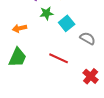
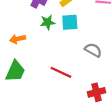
cyan square: (67, 23) -> (70, 22), moved, turned 35
red cross: (91, 76) -> (97, 92), turned 35

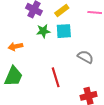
red line: (61, 72) -> (56, 77), turned 48

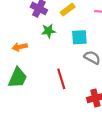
cyan square: (64, 31) -> (79, 37), moved

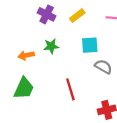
green star: (48, 31) -> (51, 46), moved

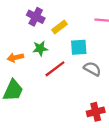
yellow rectangle: (77, 16) -> (59, 27), moved
red line: (70, 89) -> (55, 69), moved, turned 70

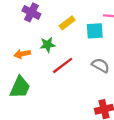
purple cross: (36, 17) -> (31, 12), moved
cyan square: (79, 47) -> (95, 31), moved

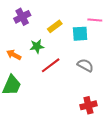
purple cross: (31, 12) -> (22, 17), turned 35
orange arrow: (22, 54) -> (14, 55), turned 40

